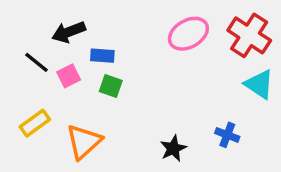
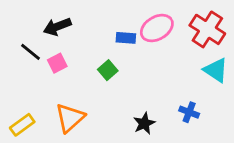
blue rectangle: (102, 56) -> (126, 38), moved
green square: (111, 86) -> (108, 70), moved, turned 30
yellow rectangle: (35, 123) -> (22, 125), moved

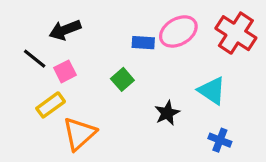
cyan triangle: (216, 70) -> (212, 91), moved
blue cross: (189, 112) -> (220, 140), moved
black star: (144, 123) -> (167, 113), moved
yellow rectangle: (22, 125) -> (51, 105), moved

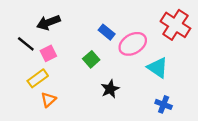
pink ellipse: (178, 31) -> (133, 44), moved
blue rectangle: (143, 43) -> (107, 32), turned 35
black star: (167, 113) -> (110, 89), moved
orange triangle: (79, 134) -> (48, 100), moved, size x0.6

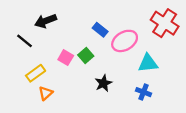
pink square: (48, 53) -> (66, 58), moved, turned -32
cyan triangle: (158, 68) -> (148, 63), turned -40
blue cross: (164, 104) -> (144, 92), moved

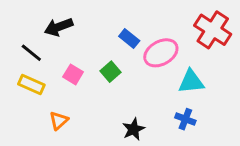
pink square: (66, 58) -> (73, 74), moved
yellow rectangle: (36, 73) -> (31, 85), moved, turned 60
black star: (103, 83) -> (134, 129), moved

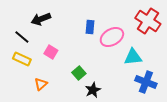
blue rectangle: (129, 38) -> (90, 27), turned 56
green square: (110, 72) -> (79, 73), moved
blue cross: (185, 119) -> (146, 82), moved, size x1.5

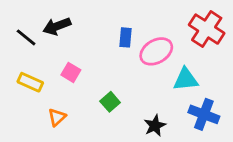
black line: (22, 37) -> (26, 37), moved
black star: (93, 90) -> (155, 126), moved

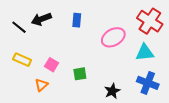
blue rectangle: (125, 37) -> (77, 20), moved
pink square: (71, 72) -> (51, 65), moved
cyan triangle: (186, 79) -> (145, 53), moved
green square: (110, 102) -> (80, 74), turned 32

